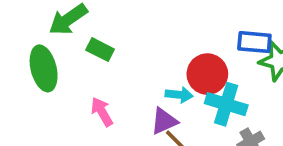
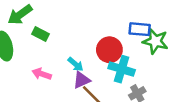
cyan arrow: (179, 95) -> (76, 64), moved, turned 35
pink arrow: (102, 112) -> (42, 74), turned -42

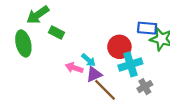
cyan cross: (122, 69) -> (130, 64), turned -35
pink arrow: (42, 74) -> (74, 68), moved

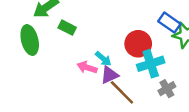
blue rectangle: (147, 28) -> (169, 23), turned 30

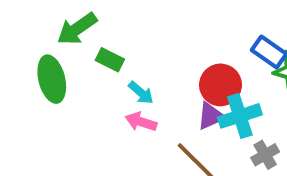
cyan arrow: (103, 59) -> (141, 93), moved
purple triangle: (109, 75) -> (211, 116), moved

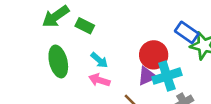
green rectangle: (110, 60) -> (85, 26), moved
green ellipse: (52, 79) -> (58, 61), moved

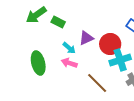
green ellipse: (58, 61) -> (38, 63), moved
purple triangle: (147, 76) -> (86, 38), moved

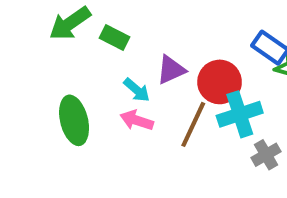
brown line: (97, 83) -> (193, 124), moved, turned 70

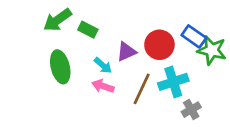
red circle: (220, 82) -> (159, 45), moved
green ellipse: (74, 120) -> (60, 67), moved

